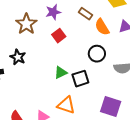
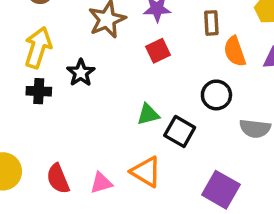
brown rectangle: (86, 14) -> (211, 23), turned 40
black square: (80, 79) -> (180, 131), turned 36

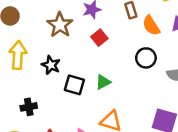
black cross: (39, 91) -> (29, 107), moved
black square: (180, 131) -> (74, 85), moved

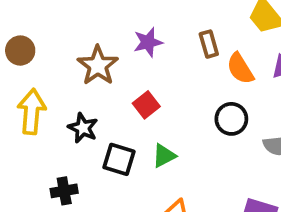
red square: (99, 38) -> (146, 105), moved
black cross: (29, 107) -> (64, 191), moved

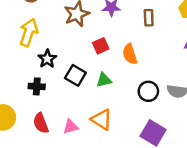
orange semicircle: (240, 69) -> (130, 54), moved
black circle: (231, 119) -> (148, 91), moved
black star: (83, 128) -> (47, 59), moved

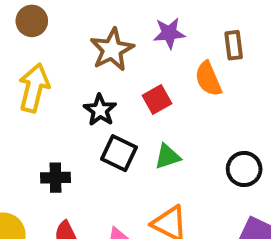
orange semicircle: (130, 54) -> (208, 79), moved
black star: (47, 59) -> (100, 110), moved

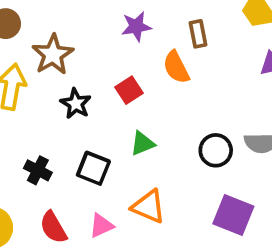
brown star: (112, 50) -> (53, 55), moved
black square: (119, 153) -> (93, 168), moved
black cross: (56, 178) -> (38, 170), turned 32

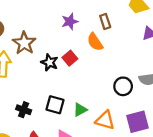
black star: (76, 104) -> (49, 62), moved
green triangle: (142, 143) -> (80, 110), moved
orange triangle: (149, 207) -> (105, 120), moved
purple square: (233, 215) -> (137, 122), turned -30

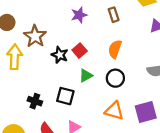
orange semicircle: (95, 42) -> (115, 49), moved, turned 54
black circle: (123, 86) -> (115, 78), moved
green triangle: (80, 110) -> (86, 75), moved

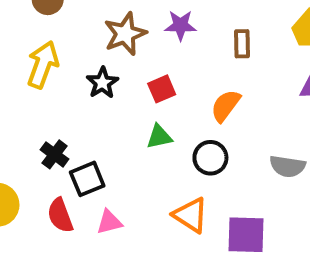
brown star: (35, 36) -> (125, 34), moved
black star: (60, 55) -> (102, 83), moved
black square: (65, 96) -> (87, 179), moved, turned 36

